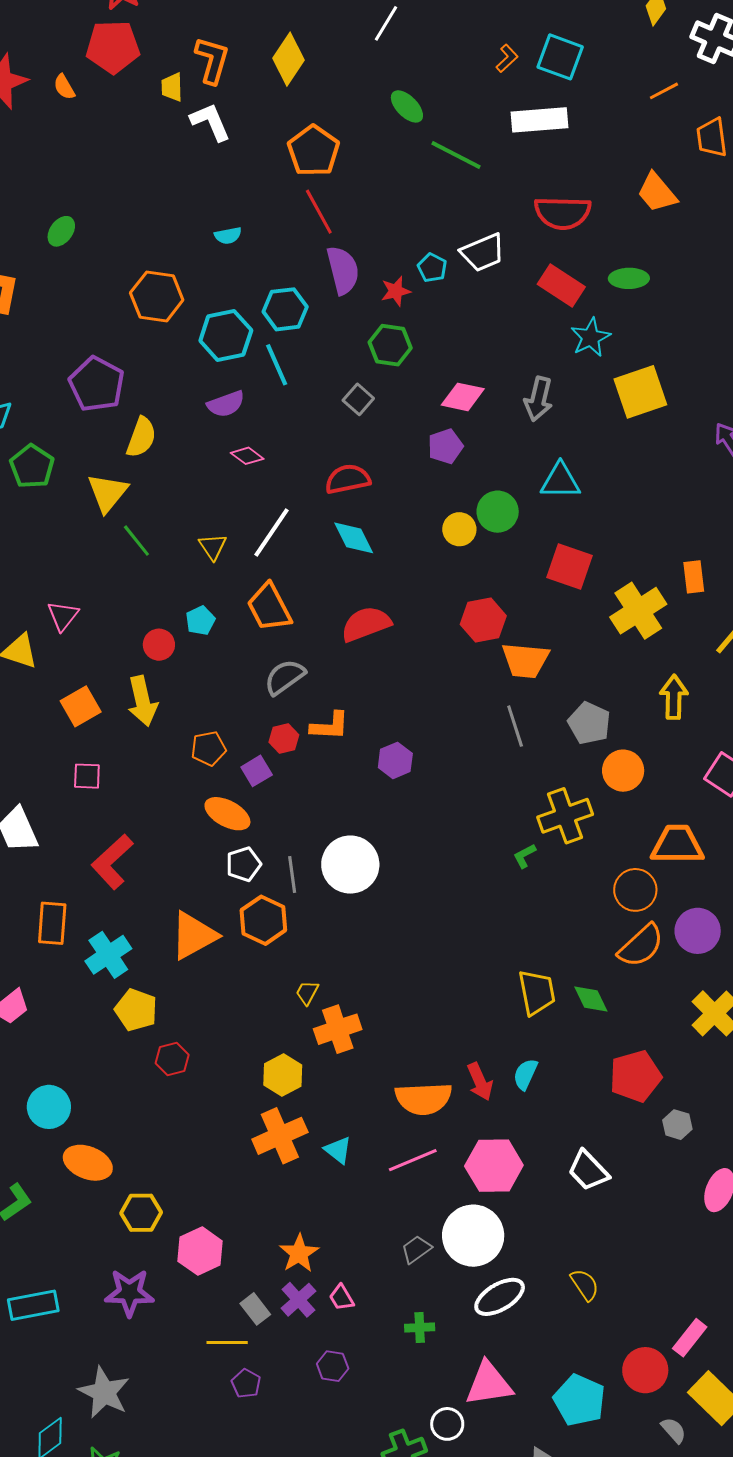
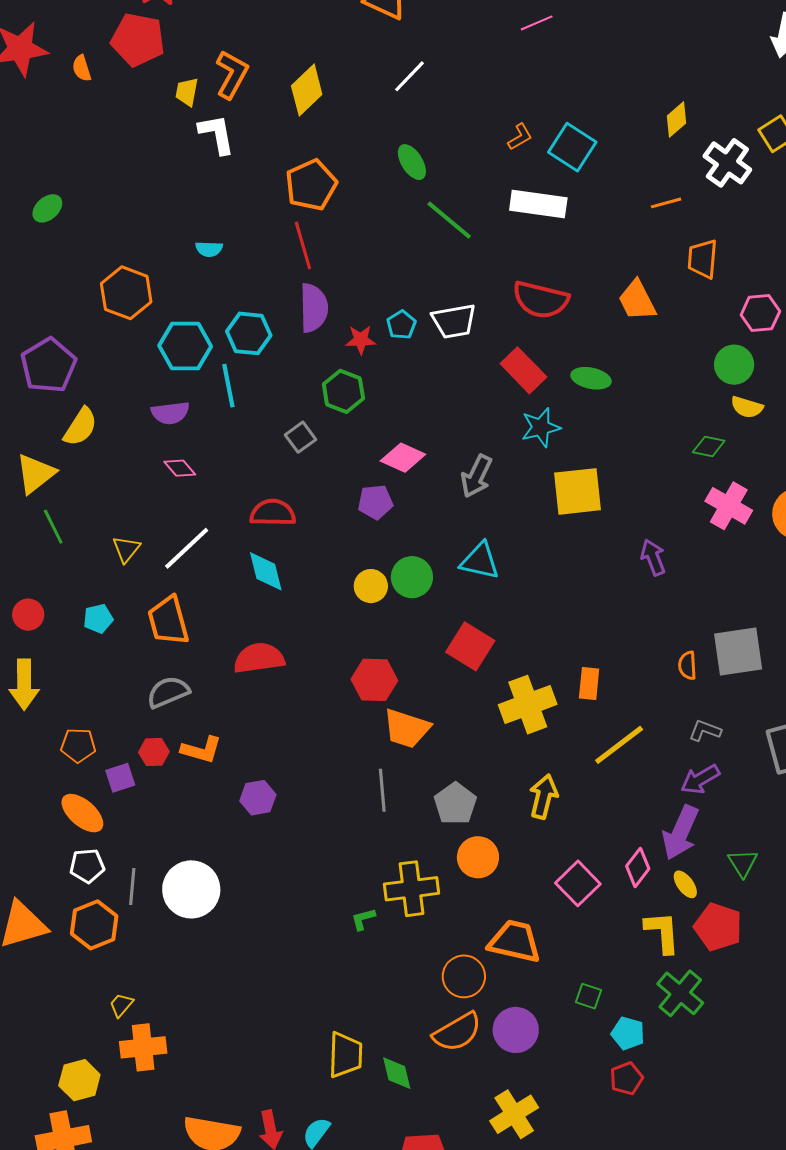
red circle: (159, 645) -> (28, 615), moved

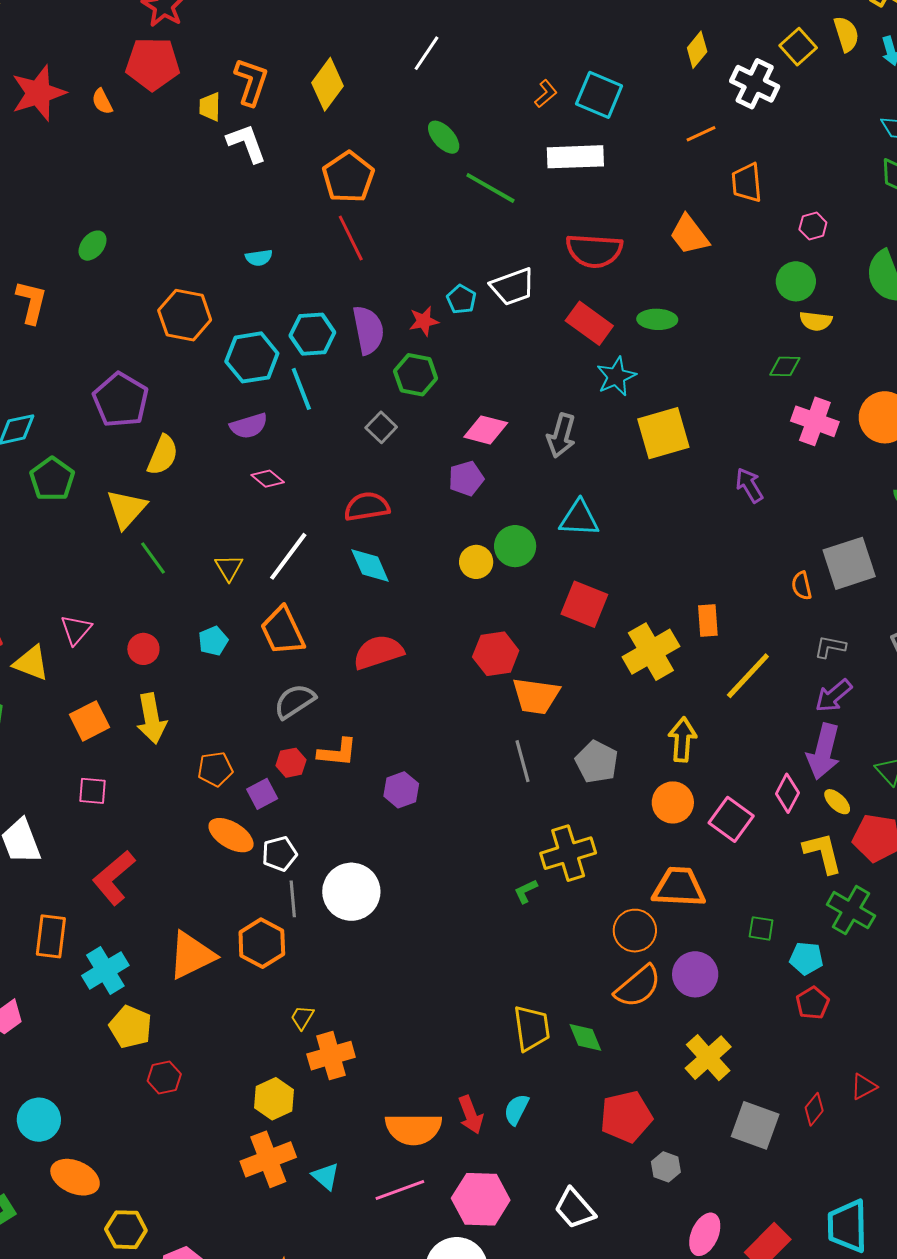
purple semicircle: (314, 308) -> (368, 330), moved
pink hexagon: (760, 313) -> (813, 226), size x0.7
orange circle: (478, 857) -> (673, 802), moved
white pentagon: (87, 866) -> (279, 854), moved

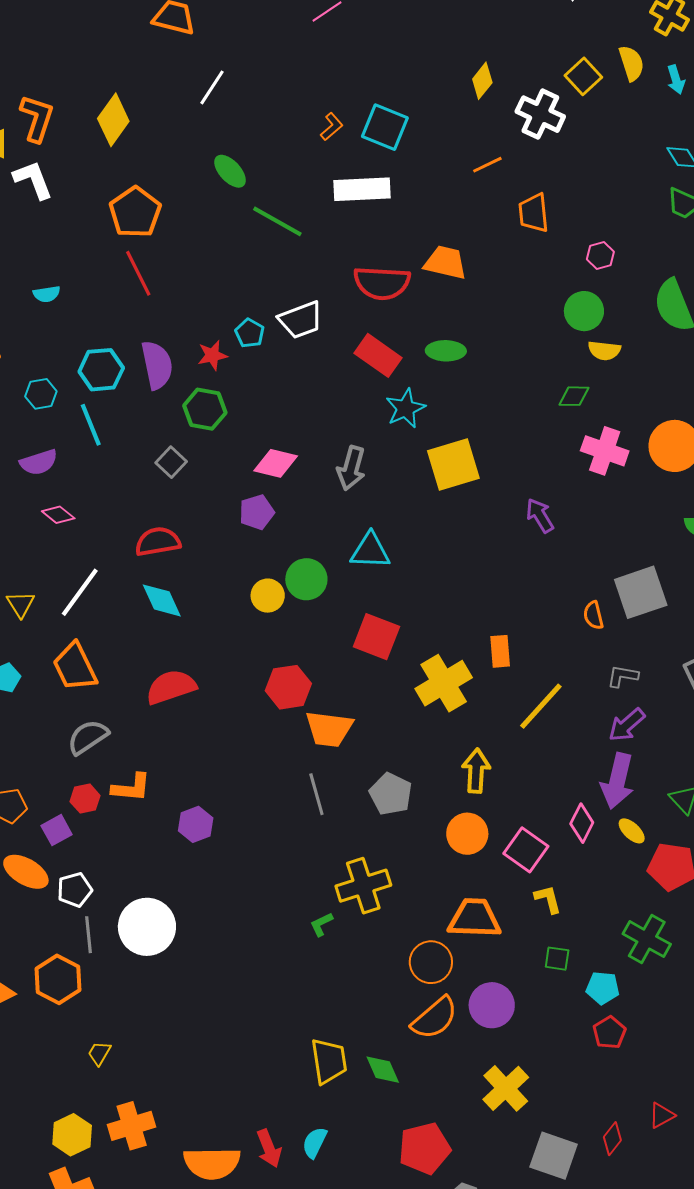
orange trapezoid: (689, 235) -> (445, 263), moved, turned 141
cyan hexagon: (252, 357) -> (41, 394), size x0.6
yellow L-shape: (823, 853) -> (548, 899), moved, size x0.7
orange cross: (331, 1056) -> (132, 1126), moved

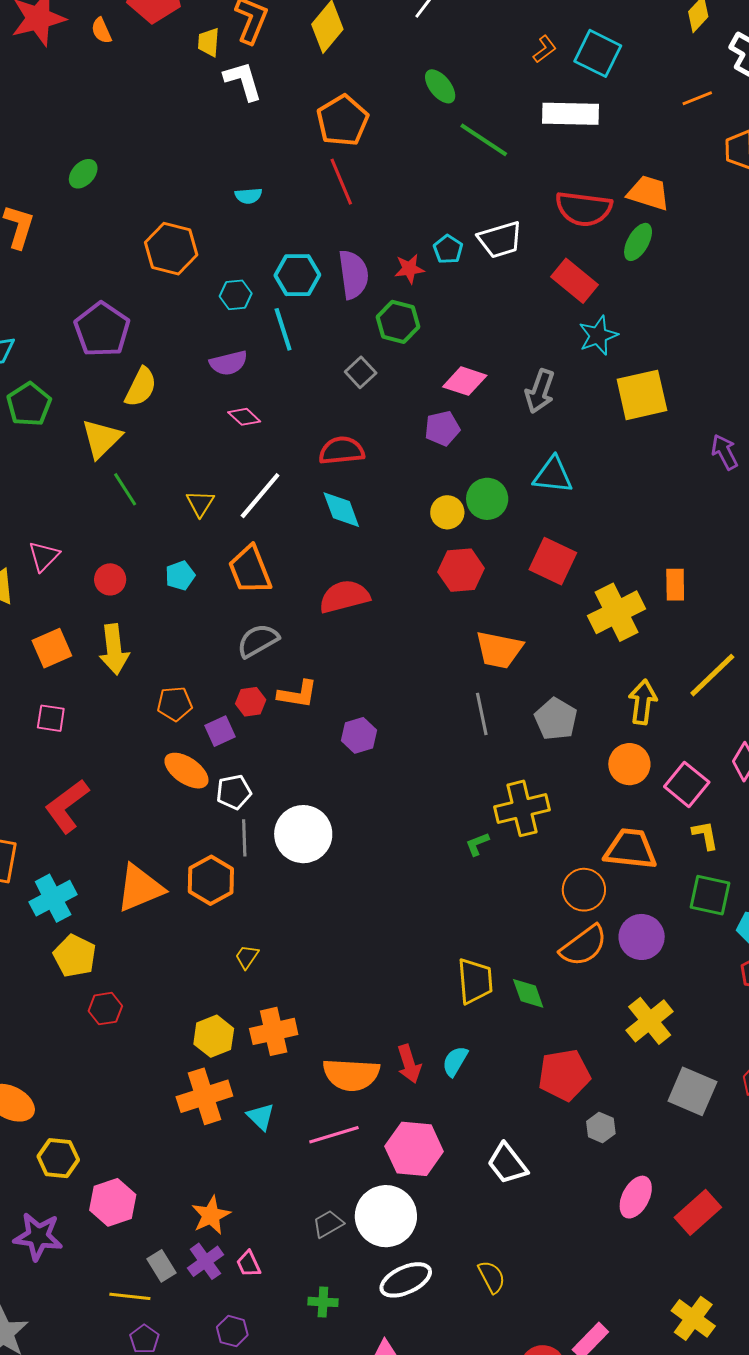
green ellipse: (446, 351) -> (638, 242), moved, turned -66
red hexagon: (288, 687) -> (461, 570), moved
yellow line: (541, 706) -> (712, 675), moved
green square: (557, 959) -> (710, 895), size x1.6

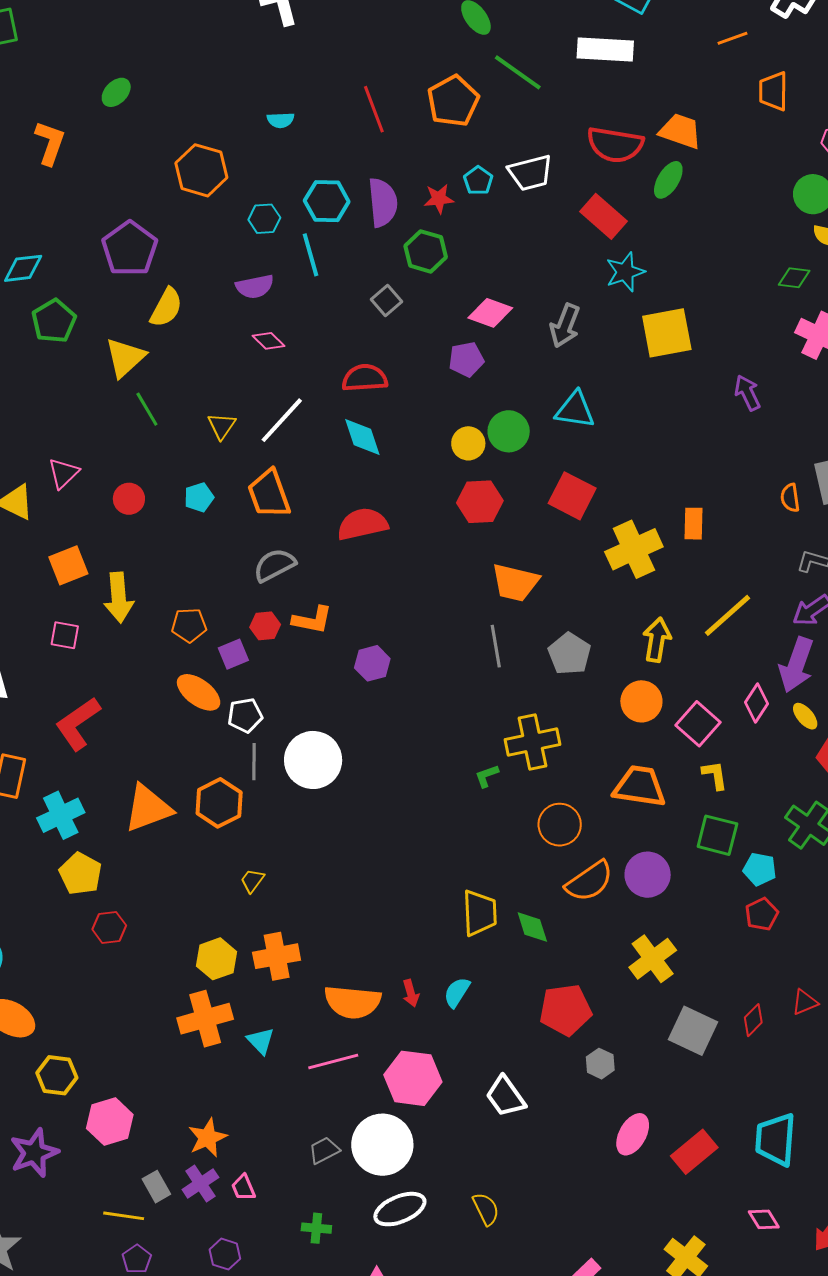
orange pentagon: (343, 121) -> (453, 101), moved
yellow arrow: (114, 649) -> (119, 598), moved
orange circle: (584, 890) -> (560, 825), moved
red arrow: (409, 1064) -> (411, 993), size x0.7
purple star: (38, 1236) -> (34, 1153), turned -30

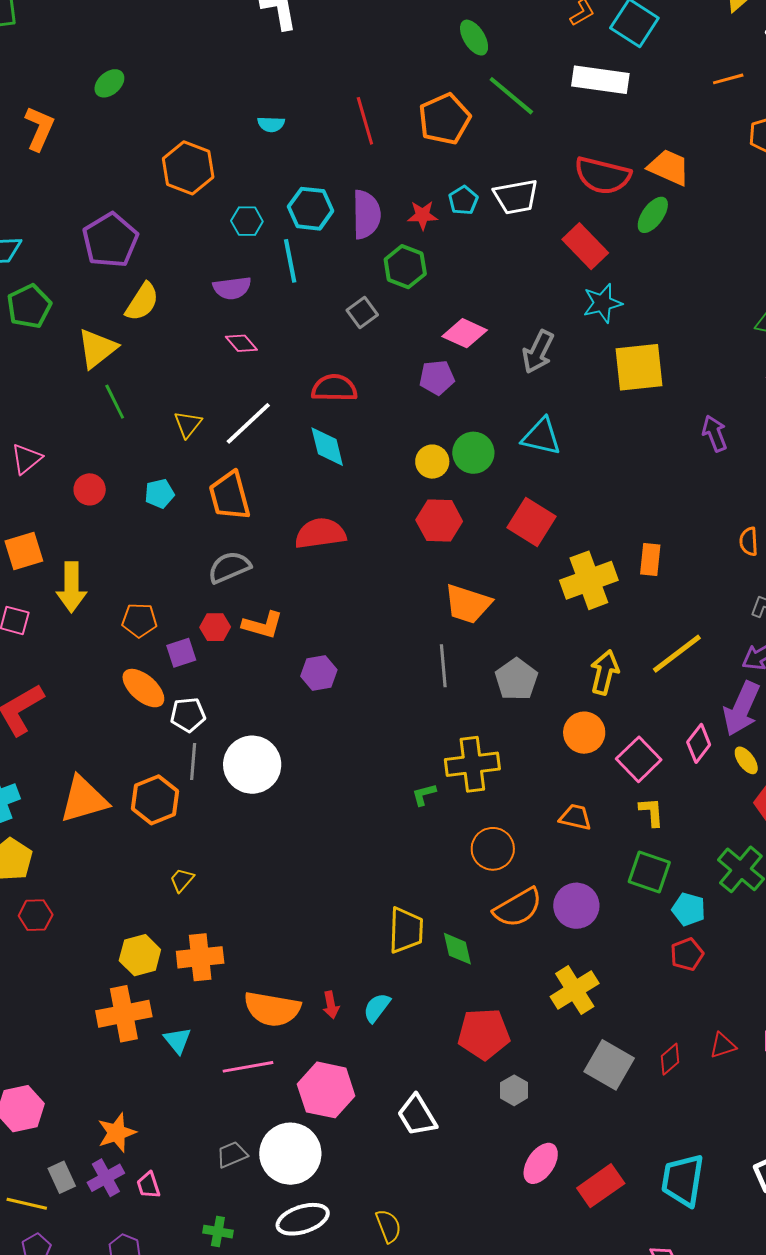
orange trapezoid: (640, 786) -> (575, 817), size x0.6

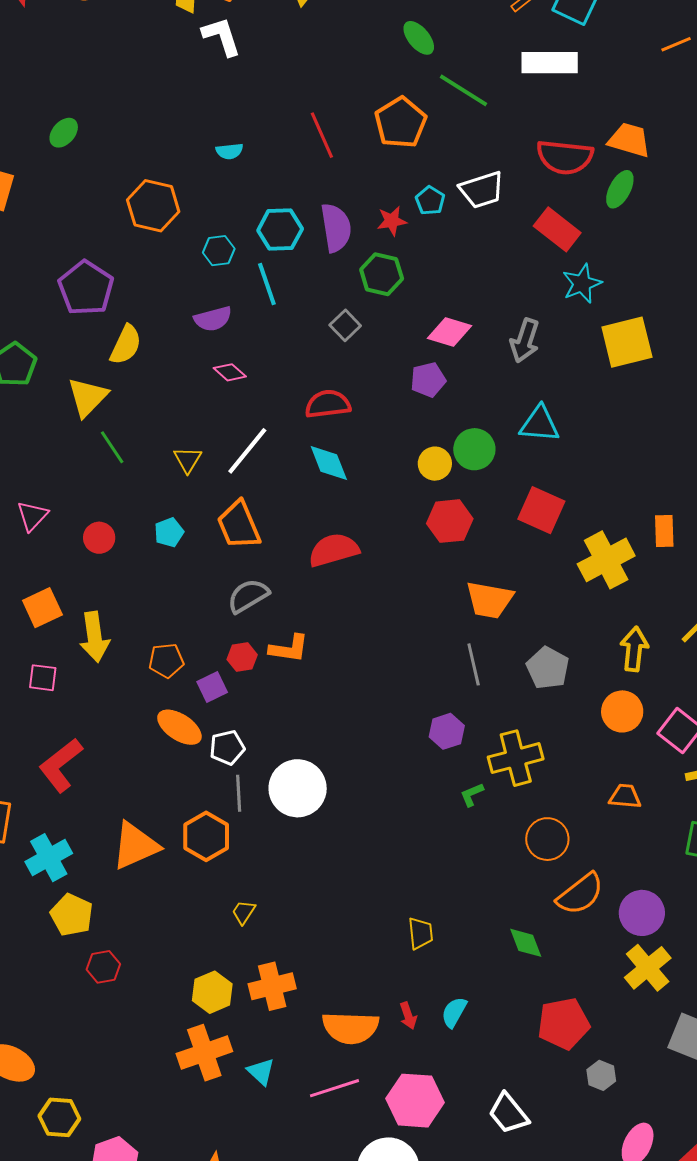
purple hexagon: (319, 673) -> (447, 731), moved
purple circle: (576, 906) -> (642, 913), moved
yellow trapezoid: (406, 930) -> (420, 933), moved, size x0.7

